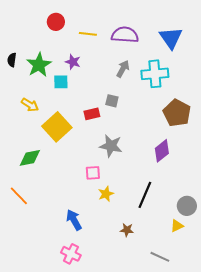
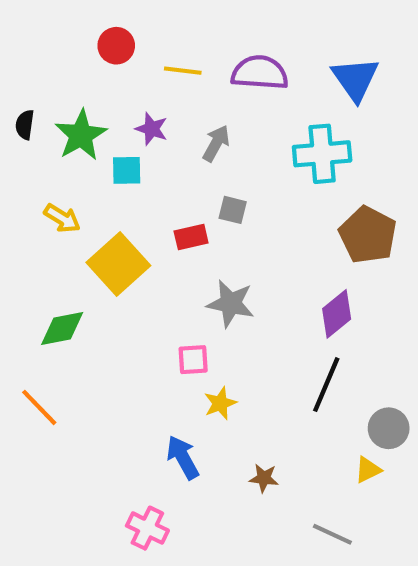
gray arrow: (123, 69) -> (216, 143), moved
black line: (145, 195) -> (326, 385), moved
blue arrow: (74, 220) -> (183, 457), moved

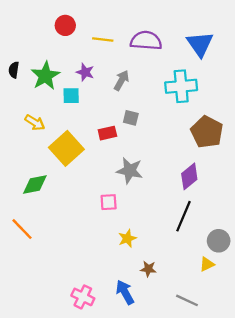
yellow star: (220, 403) -> (127, 238), moved
blue arrow: (183, 457) -> (125, 292), moved

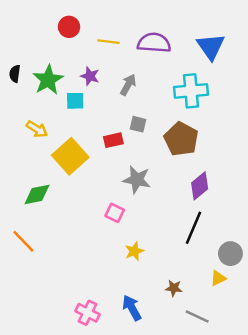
brown pentagon: (207, 132) -> (181, 139), moved
pink square: (109, 202) -> (115, 213), turned 30
brown star: (148, 269) -> (174, 288), moved

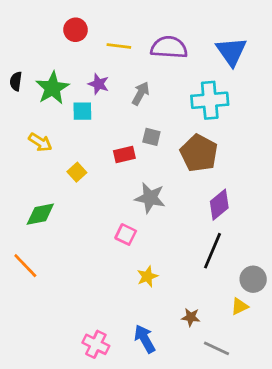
yellow square: (70, 156) -> (77, 172), size x0.5

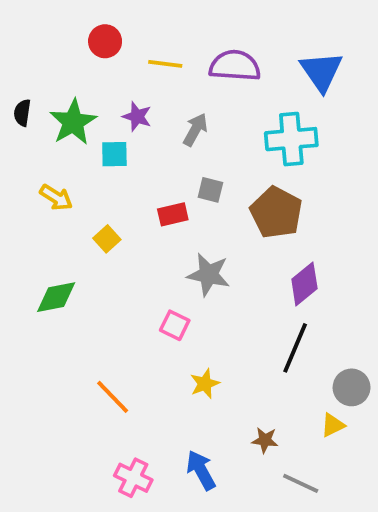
orange line: (25, 266) -> (113, 397), moved

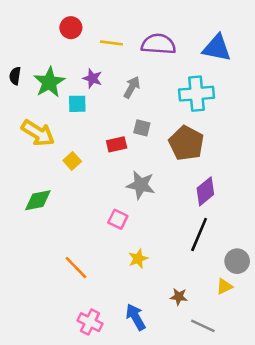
blue triangle: (321, 71) -> (217, 48), turned -44
yellow arrow: (56, 197) -> (38, 133), size x1.5

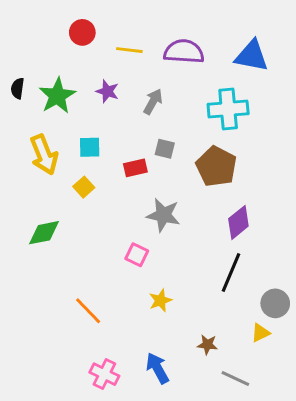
cyan square: (77, 104) -> (90, 147), moved
yellow arrow: (38, 133) -> (44, 155), turned 36

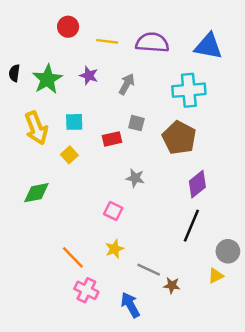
gray star: (163, 215) -> (135, 178), size x0.7
yellow star: (160, 300) -> (114, 249), moved
pink cross: (104, 374) -> (86, 290), moved
gray line: (235, 378) -> (149, 270), moved

